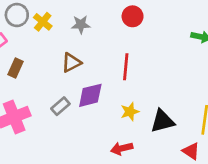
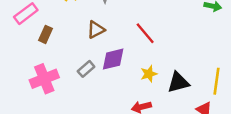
red line: (126, 67) -> (145, 33), turned -45

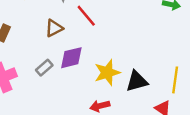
red line: (145, 33) -> (86, 16), moved
yellow star: (149, 74) -> (107, 73), size x1.5

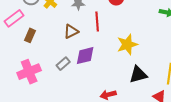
red line: (86, 16) -> (97, 21), turned 36
yellow star: (107, 73) -> (127, 44), moved

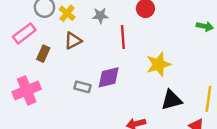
brown triangle: (71, 31) -> (73, 41), moved
gray rectangle: (63, 64) -> (82, 87), turned 56
pink cross: (29, 72) -> (27, 90), moved

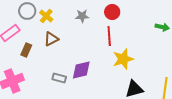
gray star: (100, 16) -> (82, 16), moved
red line: (123, 37) -> (109, 36), moved

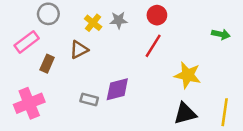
yellow cross: (46, 16) -> (93, 23), moved
red line: (109, 36) -> (153, 46), turned 36
yellow star: (123, 59) -> (188, 75), moved, turned 30

